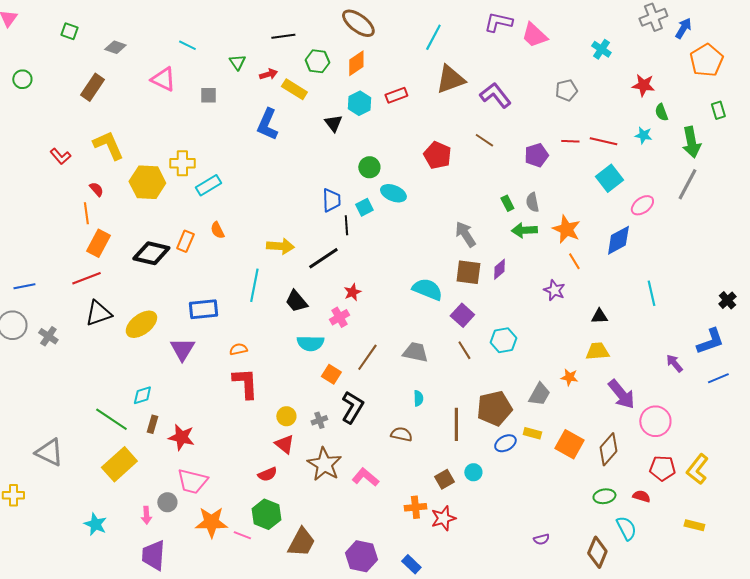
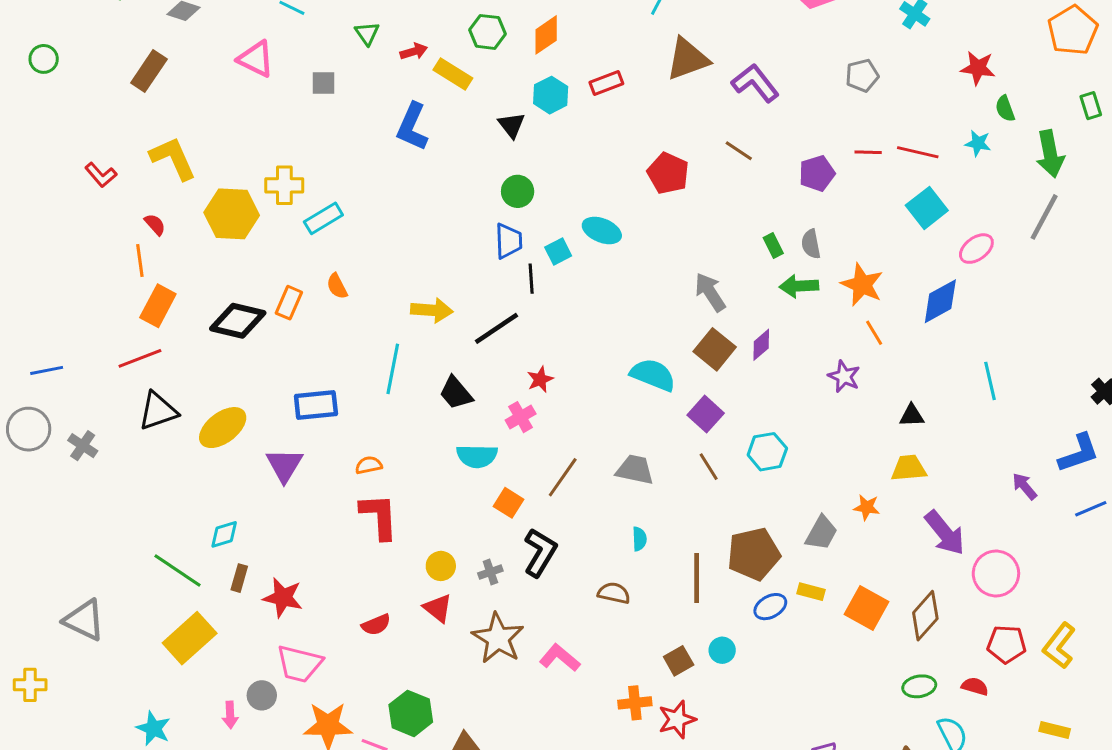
green circle: (369, 167) -> (518, 191), moved
brown square: (468, 272) -> (715, 349), turned 32
red semicircle: (267, 474) -> (376, 625), moved

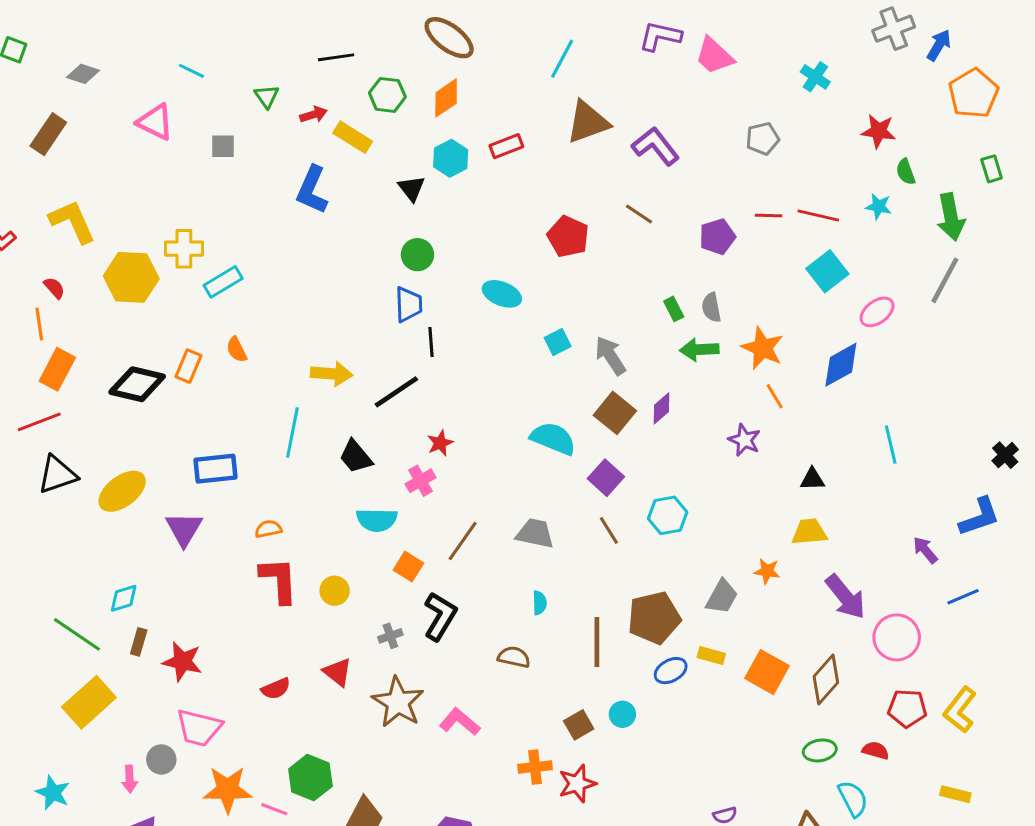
cyan square: (558, 252) -> (558, 342), moved
blue line: (1091, 509) -> (963, 597), moved
yellow circle: (441, 566) -> (335, 591), moved

